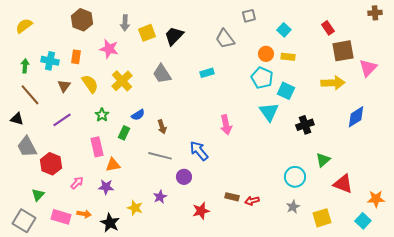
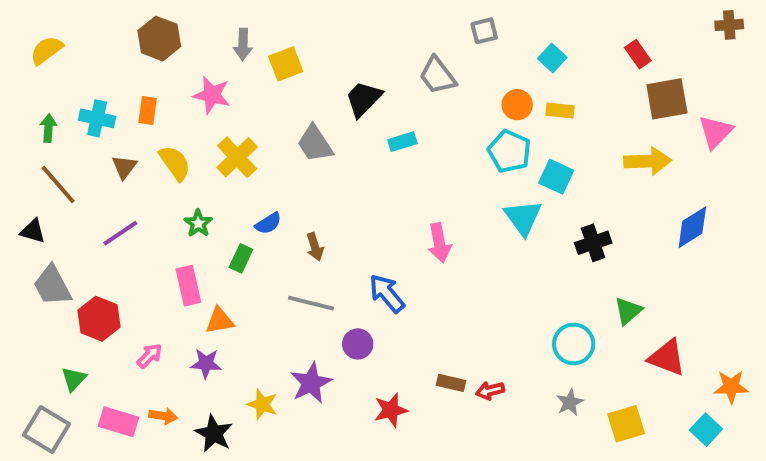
black trapezoid: (174, 36) -> (364, 99), moved
purple star: (160, 197) -> (311, 383), size x1.5

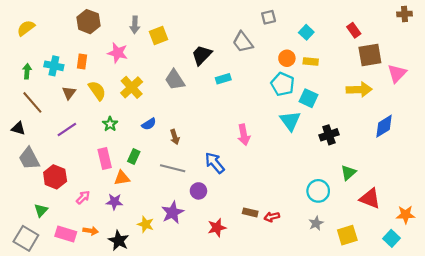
green rectangle: (241, 258) -> (134, 156), moved

